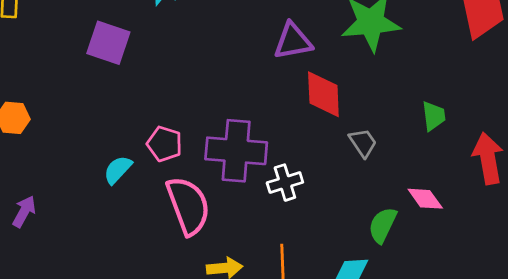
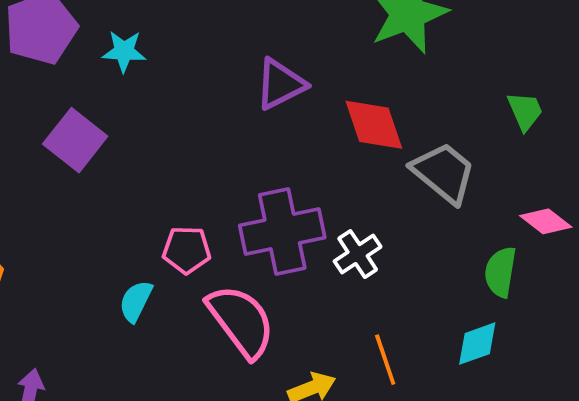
purple triangle: (293, 41) -> (281, 84), moved
purple square: (108, 43) -> (75, 140), turned 36
gray trapezoid: (363, 143) -> (444, 173), size x1.6

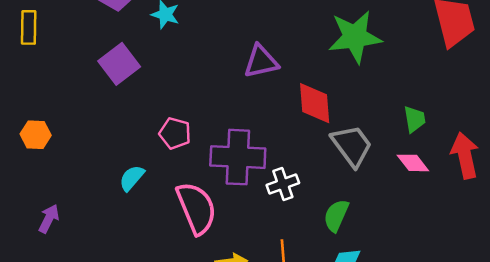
pink diamond: (546, 221) -> (413, 163), moved
pink pentagon: (187, 250) -> (175, 133), moved
green semicircle: (500, 272) -> (336, 216), moved

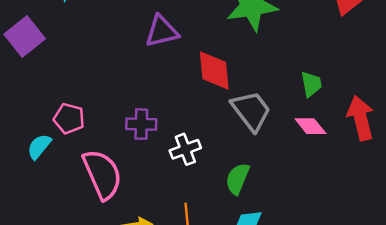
pink pentagon: (175, 133) -> (69, 119), moved
purple cross: (238, 157) -> (141, 124), size x0.6

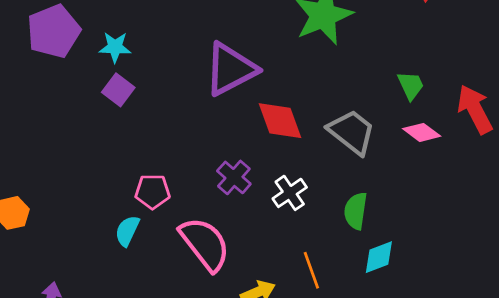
purple triangle: (162, 31) -> (231, 69), size x1.4
purple square: (25, 37) -> (118, 90), moved, size x0.7
red diamond: (214, 70) -> (280, 121), moved
purple cross: (141, 124) -> (234, 177), turned -36

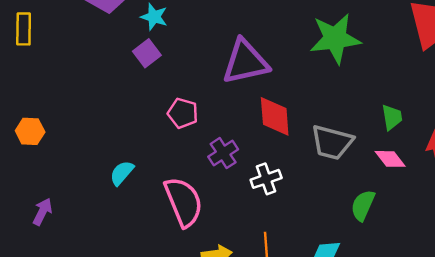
gray trapezoid: (352, 132) -> (332, 142), turned 141
pink pentagon: (153, 191) -> (183, 113), moved
green semicircle: (356, 211) -> (363, 205), moved

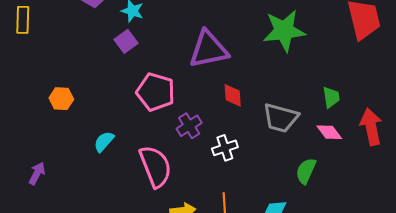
pink pentagon: (183, 113) -> (156, 92), size x1.5
red diamond: (275, 116) -> (233, 95), size x0.7
orange hexagon: (30, 131) -> (61, 99), moved

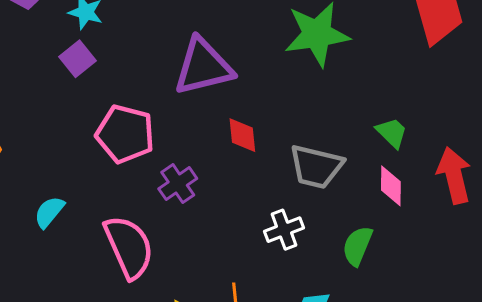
green trapezoid: (331, 97) -> (392, 133), turned -35
pink diamond: (329, 132) -> (391, 186), turned 40
white cross: (225, 148) -> (284, 230), moved

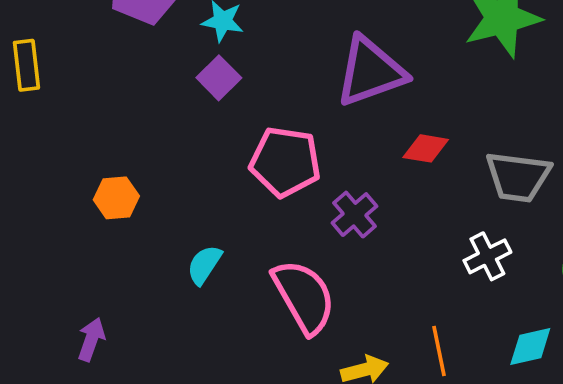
red diamond: (242, 135) -> (426, 148), turned -69

